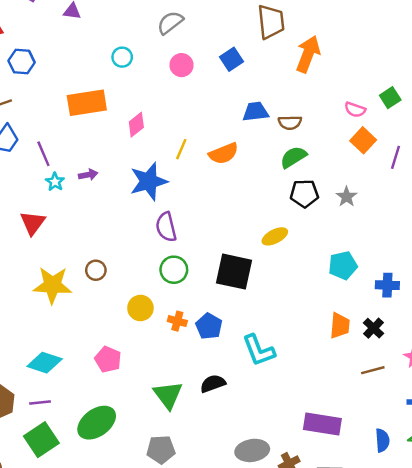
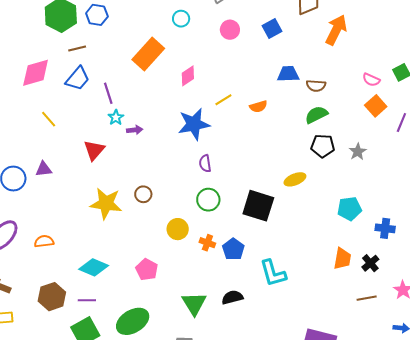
orange rectangle: (87, 103) -> (148, 54), turned -44
yellow line: (181, 149) -> (223, 100), turned 30
orange semicircle: (224, 153) -> (258, 106), size x0.7
purple arrow: (88, 175) -> (135, 130), moved
purple semicircle: (166, 227) -> (205, 163), size x0.7

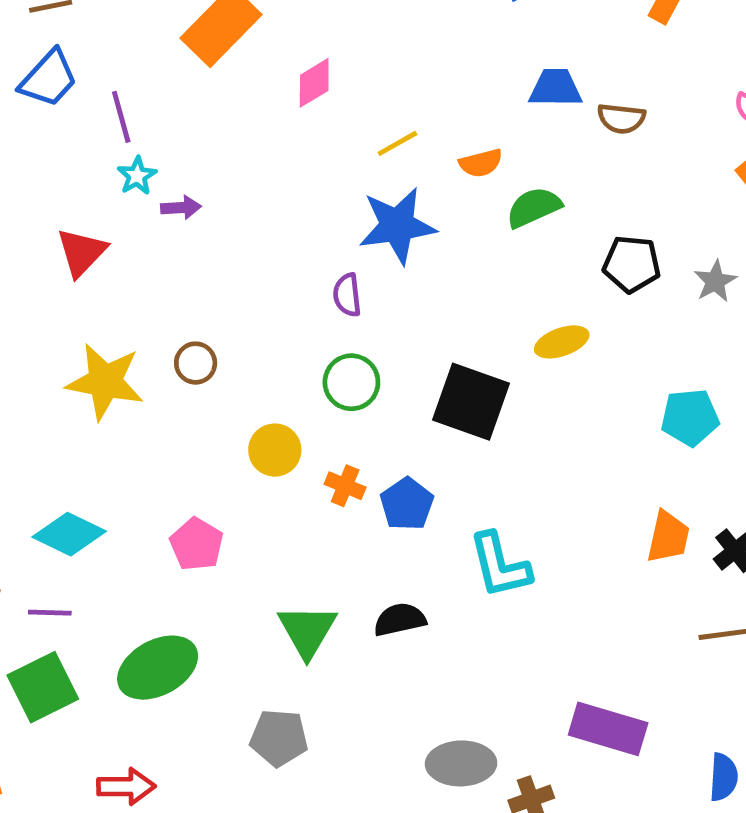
green semicircle: (316, 115) -> (534, 207), moved
blue star: (194, 124) -> (397, 226), moved

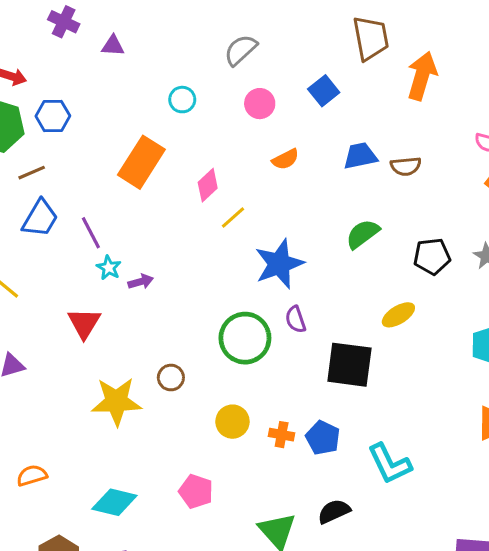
yellow line: (397, 143) -> (233, 217), moved
orange semicircle: (481, 163) -> (285, 159), moved
purple semicircle: (347, 295) -> (296, 319), moved
green circle: (351, 382) -> (245, 338), moved, size x1.4

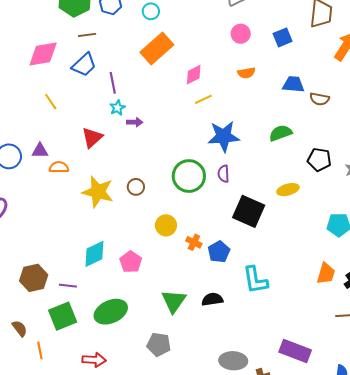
cyan circle: (182, 100) -> (151, 11), moved
orange semicircle: (32, 475) -> (59, 167), moved
cyan diamond: (114, 502) -> (94, 254), moved, turned -56

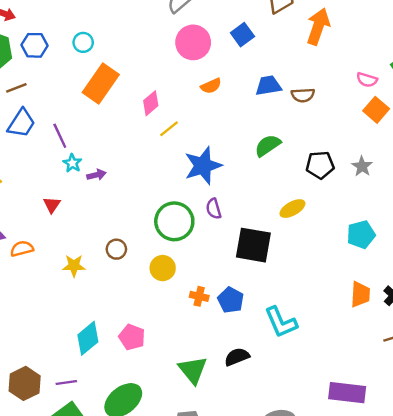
pink circle: (241, 34) -> (193, 42), size x1.5
red triangle: (92, 138) -> (52, 205), size x0.7
yellow star: (98, 192) -> (74, 266), size x0.6
yellow circle: (166, 225) -> (163, 268), moved

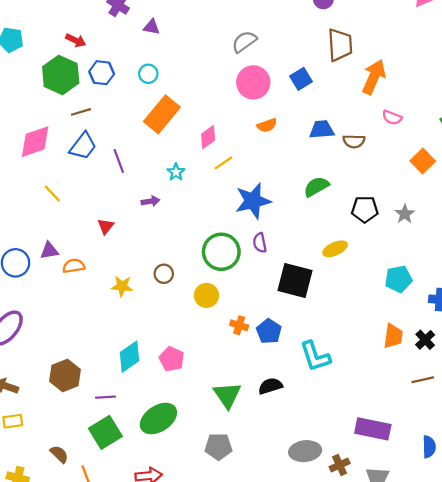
pink semicircle: (367, 80) -> (392, 117), moved
cyan star: (72, 163) -> (176, 172), moved
brown hexagon: (25, 383) -> (65, 375), moved

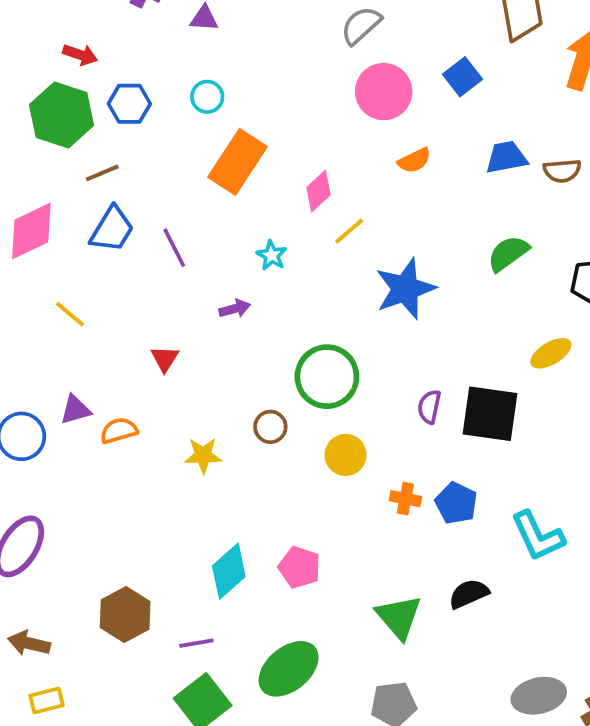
purple semicircle: (260, 243) -> (429, 407), moved, turned 30
green circle: (221, 252) -> (327, 377), moved

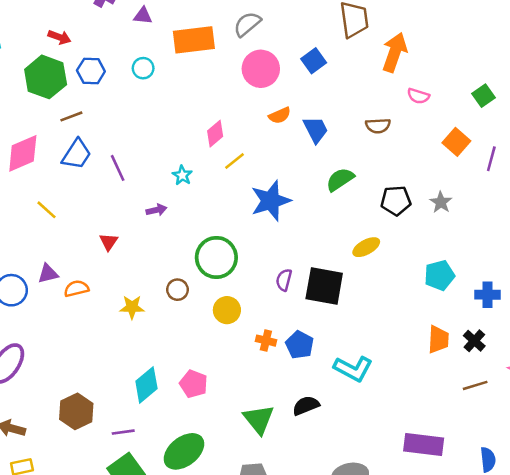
blue trapezoid: (506, 157) -> (316, 130), moved, turned 72
orange rectangle: (237, 162) -> (194, 40), moved, turned 48
cyan L-shape: (538, 536) -> (353, 369), turned -39

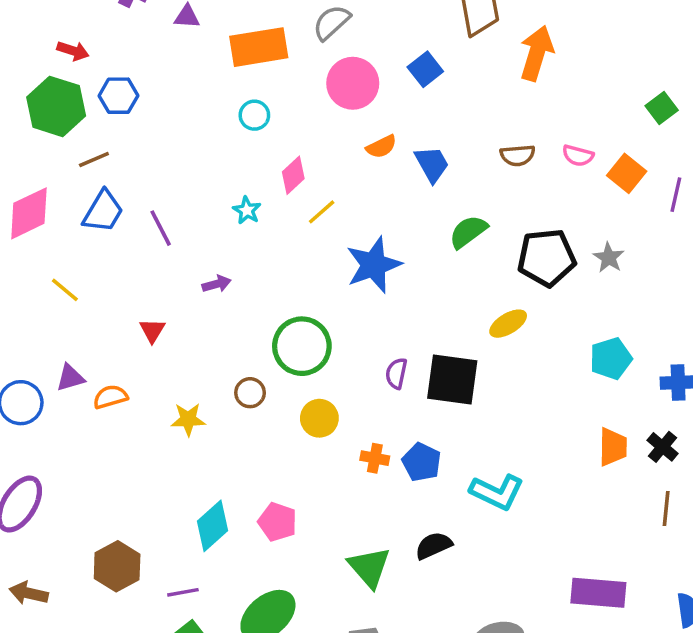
cyan circle: (143, 68) -> (254, 115), moved
pink semicircle: (418, 96) -> (578, 156), moved
cyan star: (182, 175) -> (247, 210), moved
black pentagon: (396, 201) -> (547, 258), size x1.4
brown line: (475, 385) -> (666, 508), turned -65

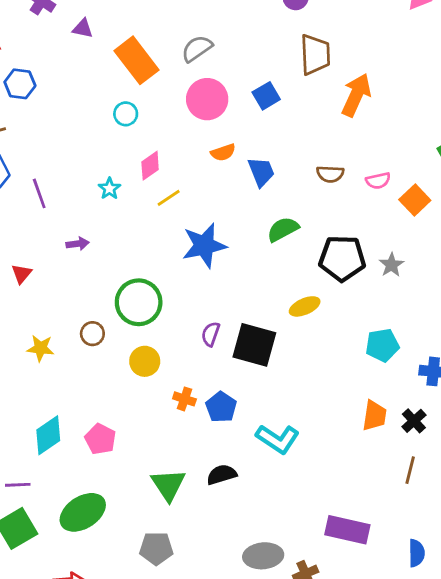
orange rectangle: (259, 47) -> (136, 60), turned 54
pink semicircle: (578, 156) -> (378, 181), turned -35

